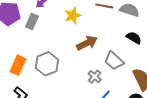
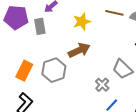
gray rectangle: (32, 22) -> (40, 26), turned -35
brown arrow: (87, 43) -> (79, 50), moved

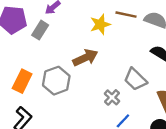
yellow star: (82, 22) -> (100, 24), moved
gray rectangle: (40, 26) -> (40, 30), turned 42

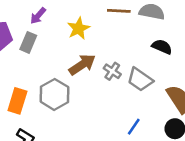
yellow star: (100, 24) -> (78, 28), moved
gray cross: (112, 97) -> (112, 71), moved

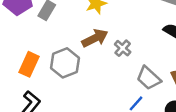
gray trapezoid: (140, 80) -> (149, 78), moved

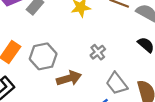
brown arrow: (95, 38) -> (69, 78), moved

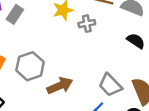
gray cross: (98, 52) -> (87, 24), moved, turned 35

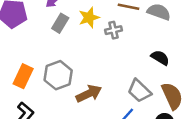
gray rectangle: (15, 14) -> (60, 23), moved
black semicircle: (136, 41) -> (160, 58), moved

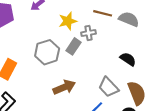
gray rectangle: (60, 23) -> (74, 46), moved
gray hexagon: (58, 75) -> (47, 52), moved

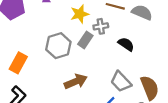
black semicircle: (128, 59) -> (126, 44), moved

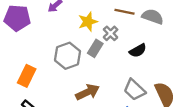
gray cross: (101, 26) -> (111, 33), turned -32
black semicircle: (126, 44) -> (138, 51), turned 119

